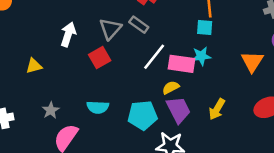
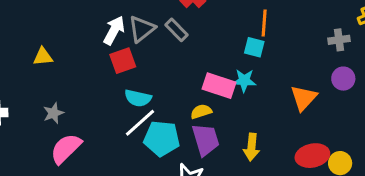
white arrow: (68, 34) -> (114, 30), moved
white line: (154, 57) -> (140, 123), moved
cyan semicircle: (98, 107) -> (138, 98), moved
yellow arrow: (217, 109) -> (252, 147), turned -35

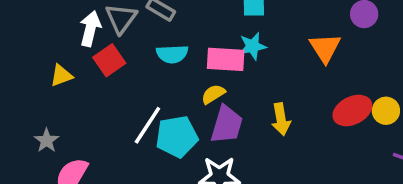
yellow triangle: (43, 57) -> (61, 76), moved
cyan semicircle: (138, 98) -> (172, 54), moved
purple trapezoid: (206, 140) -> (227, 125), turned 48

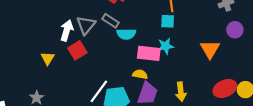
cyan semicircle: (172, 54) -> (126, 34), moved
yellow triangle: (61, 76) -> (48, 58), turned -40
yellow semicircle: (213, 94) -> (140, 74), turned 40

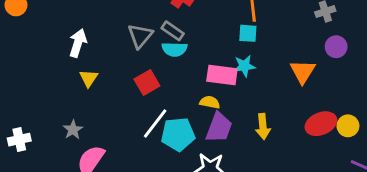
white arrow: (67, 30) -> (78, 43), moved
cyan semicircle: (126, 34) -> (174, 49), moved
red square: (77, 50) -> (147, 83), moved

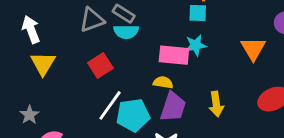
gray triangle: (140, 36) -> (92, 20), turned 32
white arrow: (78, 43) -> (31, 29), turned -36
yellow triangle: (89, 78) -> (43, 64), size x1.4

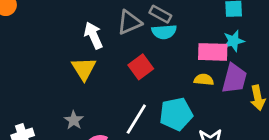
white arrow: (31, 29) -> (93, 35), moved
white line: (110, 105) -> (136, 119), moved
purple trapezoid: (173, 107) -> (234, 78), moved

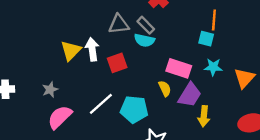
white arrow: (93, 35) -> (92, 49), moved
cyan star: (234, 41) -> (213, 67), moved
yellow semicircle: (204, 80) -> (165, 88), turned 42

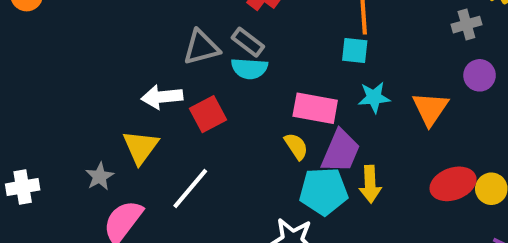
white arrow: (92, 49) -> (162, 97), turned -80
yellow triangle: (71, 50) -> (141, 147), moved
cyan pentagon: (134, 109) -> (324, 191), moved

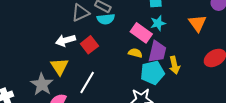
cyan star: (374, 97) -> (158, 23), moved
pink rectangle: (315, 108) -> (141, 33), turned 35
yellow semicircle: (296, 146) -> (135, 53), turned -32
gray star: (100, 176) -> (42, 84), size x1.6

